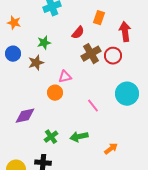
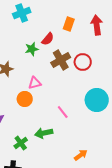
red arrow: (125, 32) -> (97, 25), moved
green star: (44, 43) -> (32, 49), moved
green arrow: (79, 137) -> (44, 133), moved

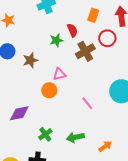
red semicircle: (48, 39) -> (72, 30), turned -64
red circle: (83, 62) -> (107, 38), moved
green arrow: (44, 133) -> (75, 137), moved

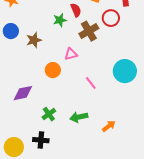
pink triangle: (59, 74) -> (71, 54), moved

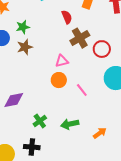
red circle: (111, 18) -> (102, 49), moved
green star: (60, 20) -> (23, 27), moved
orange circle: (53, 70) -> (59, 80), moved

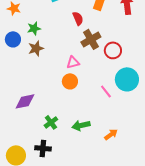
pink line: (82, 90) -> (106, 91), moved

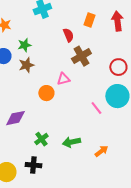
red circle: (113, 50) -> (118, 67), moved
orange circle: (70, 81) -> (46, 93), moved

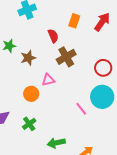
red arrow: (117, 21) -> (102, 22), turned 42
brown star: (26, 65) -> (28, 58), moved
green cross: (41, 139) -> (29, 124), moved

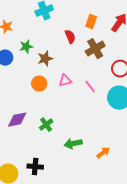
brown cross: (66, 57) -> (95, 49), moved
orange circle: (31, 94) -> (39, 84), moved
pink line: (81, 109) -> (90, 87), moved

